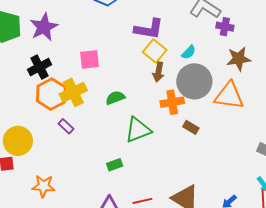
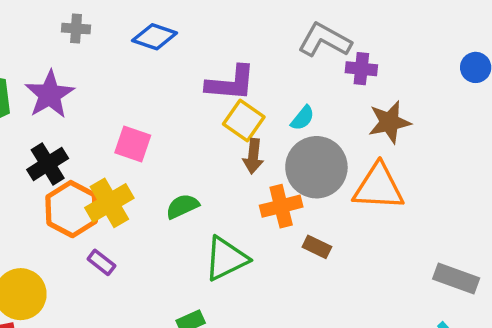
pink square: (90, 59) -> (133, 144), turned 30

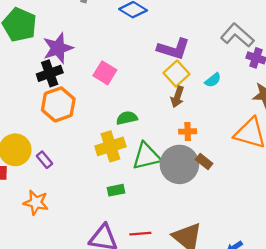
purple star: (50, 95) -> (58, 48), moved
gray circle: (316, 167) -> (179, 164), moved
yellow cross: (109, 203) -> (110, 146), moved
orange cross: (281, 206) -> (188, 131), size x0.7
purple rectangle: (101, 262) -> (44, 160), moved

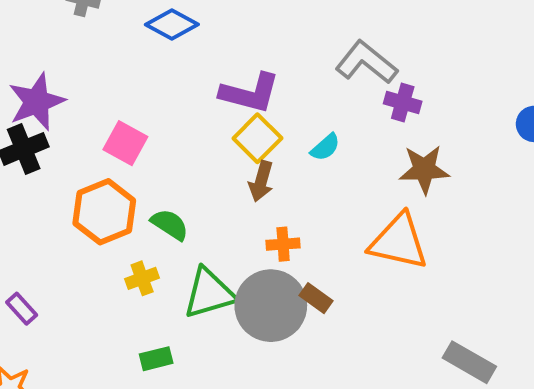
orange hexagon: (58, 104) -> (104, 212), moved
green semicircle: (127, 118) -> (170, 225), turned 48
yellow cross: (110, 146) -> (142, 278), size x0.6

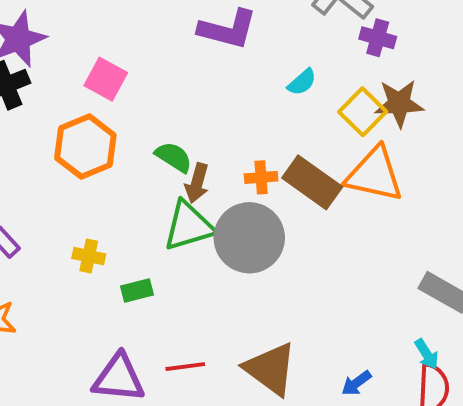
yellow square: (257, 138) -> (363, 112), moved
brown arrow: (261, 181) -> (197, 183), moved
green semicircle: (170, 225) -> (174, 157), moved
yellow cross: (142, 278) -> (89, 256), moved, turned 32
brown rectangle: (316, 298) -> (312, 182), moved, size x1.8

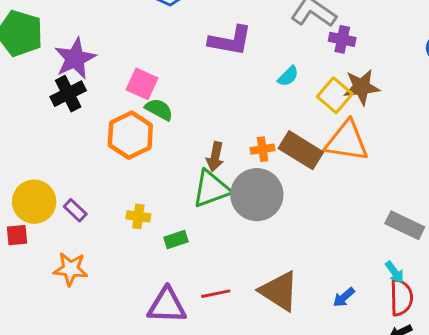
green semicircle: (174, 157) -> (159, 109), moved

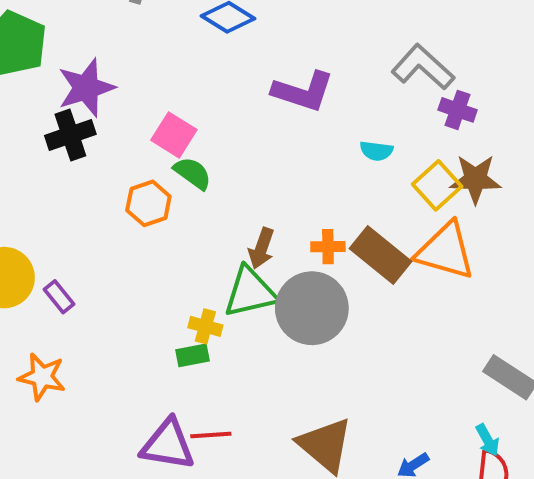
cyan semicircle: (288, 76) -> (376, 151), turned 45
orange hexagon: (130, 135) -> (148, 203), size x0.7
yellow cross: (138, 216) -> (205, 326), moved
red line: (216, 294) -> (211, 435), moved

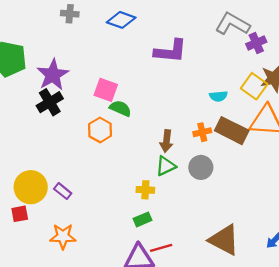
purple cross: (458, 110) -> (256, 43), turned -30
cyan semicircle: (376, 151) -> (218, 96), moved
green triangle: (250, 292) -> (166, 166), size x0.7
gray circle: (312, 308) -> (201, 167), size x0.6
green rectangle: (192, 355) -> (142, 219), moved

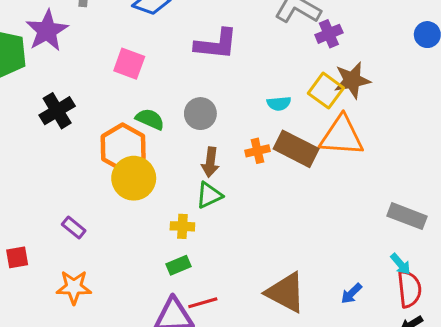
purple star: (53, 75) -> (47, 31), moved
pink square: (106, 90) -> (129, 64), moved
orange hexagon: (100, 130) -> (123, 147), size x1.4
gray circle: (201, 167) -> (200, 114), moved
yellow circle: (31, 187) -> (134, 178), moved

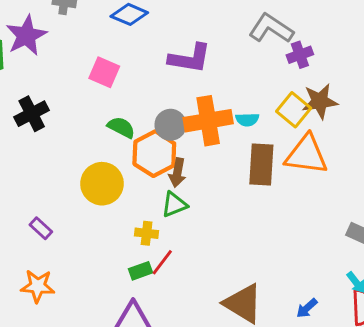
orange hexagon: (123, 147) -> (154, 154), moved
brown rectangle: (296, 149) -> (261, 165), turned 63
orange cross: (257, 151) -> (208, 121), moved, size x2.0
red line: (203, 303) -> (162, 262), moved, turned -40

